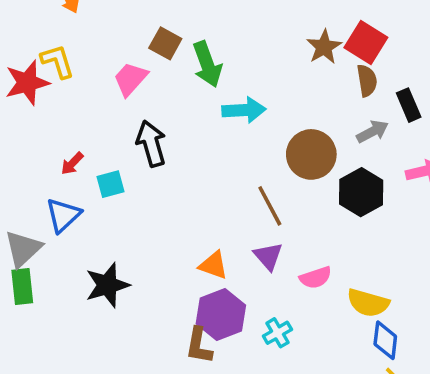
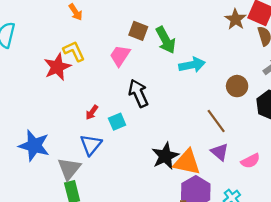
brown circle: (311, 154) -> (237, 86), size x0.7
orange triangle: (213, 265) -> (187, 162), size x1.5
black star: (107, 285) -> (165, 156), moved

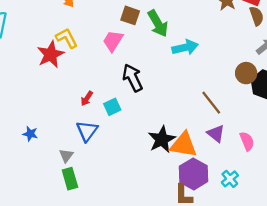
brown circle: (237, 86) -> (246, 73), moved
blue star: (34, 146) -> (30, 134), size x0.5
pink semicircle: (250, 161) -> (247, 141), turned -84
gray triangle: (69, 169) -> (66, 156), size x0.6

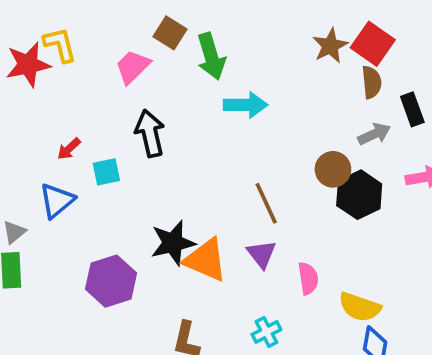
purple hexagon: (194, 174) -> (111, 281), moved

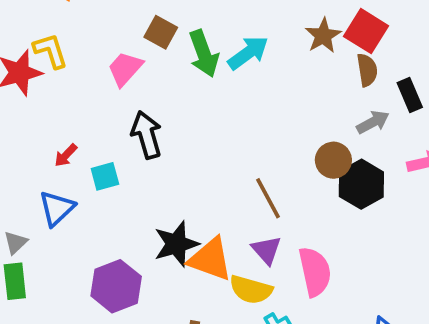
cyan arrow: (245, 105) -> (248, 53), moved, turned -33
pink semicircle: (308, 278) -> (315, 272), size x1.5
yellow semicircle: (360, 307) -> (251, 290), moved

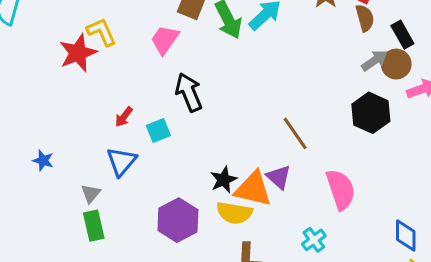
brown circle: (333, 160) -> (396, 64), moved
black star: (176, 244) -> (224, 180), size x0.7
purple triangle: (266, 250) -> (279, 177), moved
yellow semicircle: (251, 290) -> (234, 213), moved

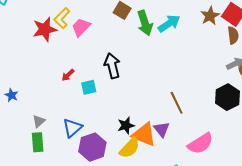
yellow L-shape: (101, 32) -> (62, 18), turned -120
pink trapezoid: (165, 40) -> (81, 27), moved
blue triangle: (121, 161) -> (72, 128), moved
pink semicircle: (341, 189) -> (200, 144), turned 68
yellow semicircle: (234, 213) -> (130, 148), turned -65

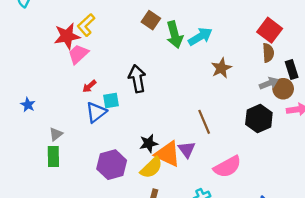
brown star: (210, 16) -> (221, 68), moved
pink trapezoid: (81, 27) -> (78, 54), moved
blue triangle: (72, 128) -> (96, 112), moved

